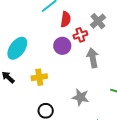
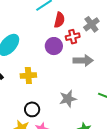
gray arrow: (93, 58) -> (83, 60), turned 96
gray star: (80, 97) -> (68, 99), turned -30

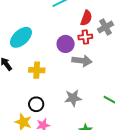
red semicircle: (59, 20) -> (86, 18), moved
gray arrow: (83, 60) -> (82, 61), moved

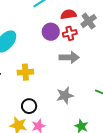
red semicircle: (86, 18) -> (68, 14), turned -112
purple circle: (66, 44) -> (51, 32), moved

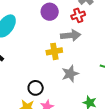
red cross: (70, 33) -> (78, 15), moved
yellow cross: (25, 72) -> (54, 51), moved

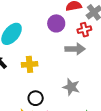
yellow cross: (54, 51) -> (30, 64), moved
gray star: (70, 74) -> (71, 87), turned 30

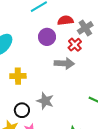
red cross: (84, 30) -> (75, 45), turned -32
gray star: (71, 87) -> (45, 101), moved

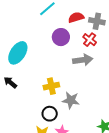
gray cross: (85, 28) -> (97, 21), turned -35
yellow cross: (18, 76) -> (51, 86), moved

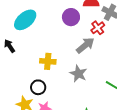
gray arrow: (83, 60) -> (85, 45), turned -48
gray star: (71, 100) -> (78, 74), moved

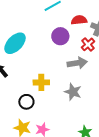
gray arrow: (85, 45) -> (77, 63), turned 36
black circle: (38, 87) -> (26, 102), moved

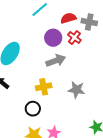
red cross: (88, 44) -> (74, 37), moved
gray arrow: (77, 63) -> (56, 61), moved

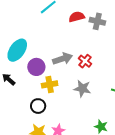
red cross: (74, 37) -> (85, 61), moved
purple circle: (53, 38) -> (36, 67), moved

